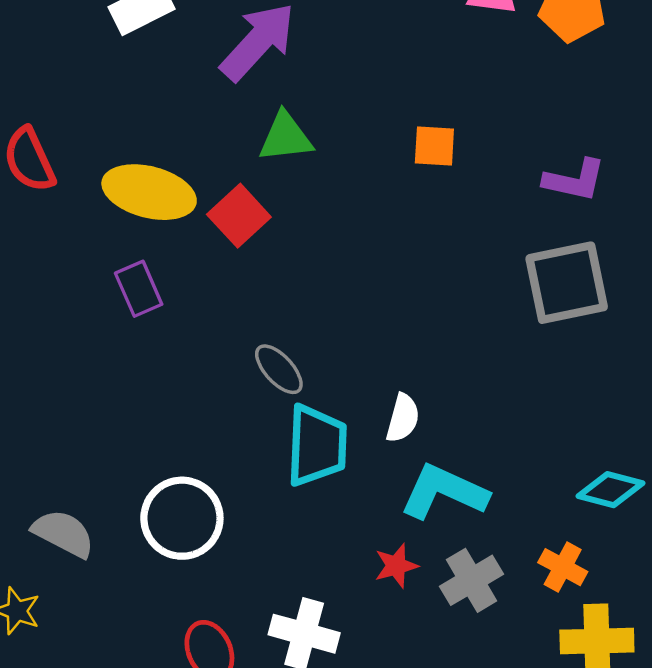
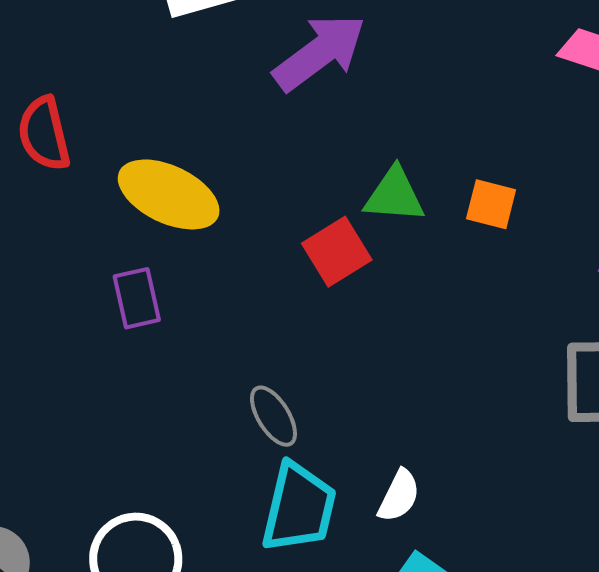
green triangle: (285, 137) -> (394, 195), moved
red square: (239, 216) -> (337, 252), moved

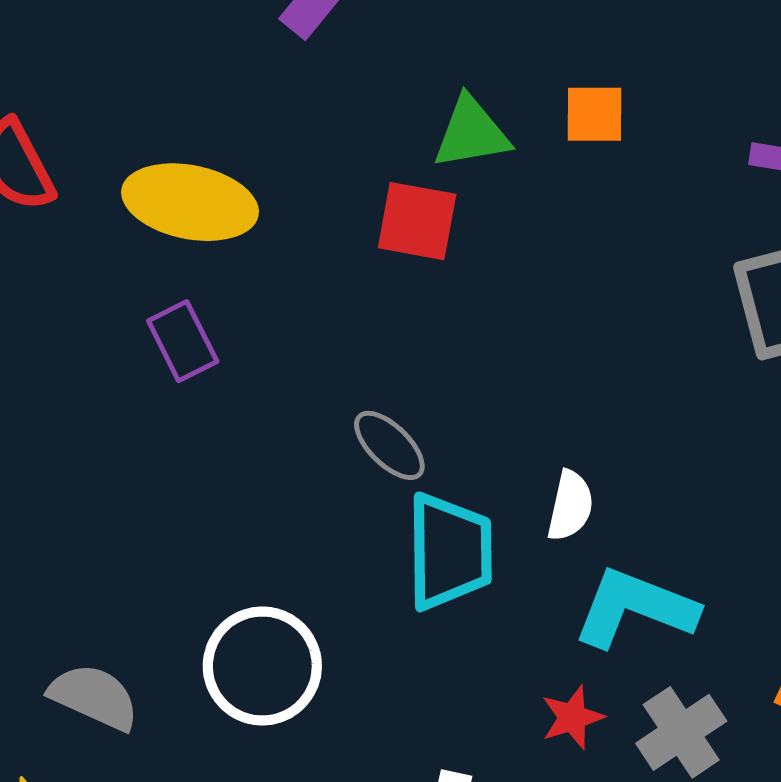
red square: (337, 252) -> (417, 221), turned -34

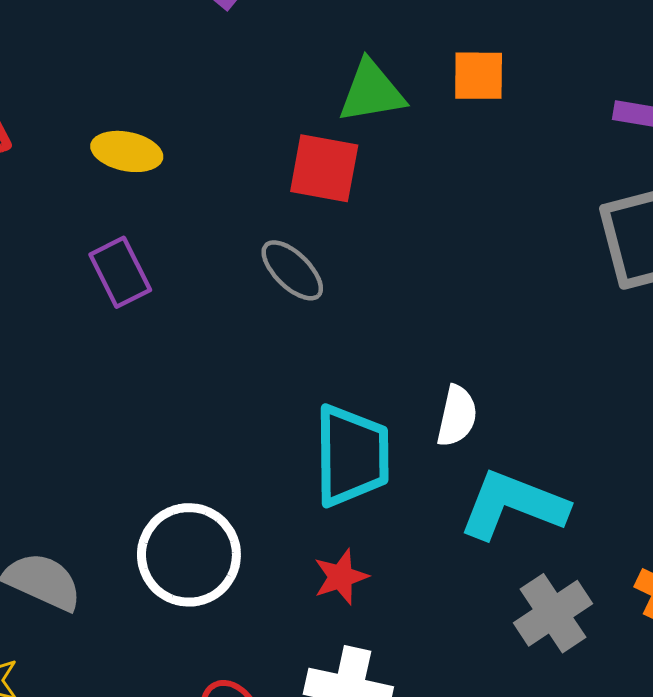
yellow ellipse: (190, 202) -> (127, 151), size x0.6
gray ellipse: (389, 445) -> (292, 270), moved
red star: (572, 717) -> (341, 577), moved

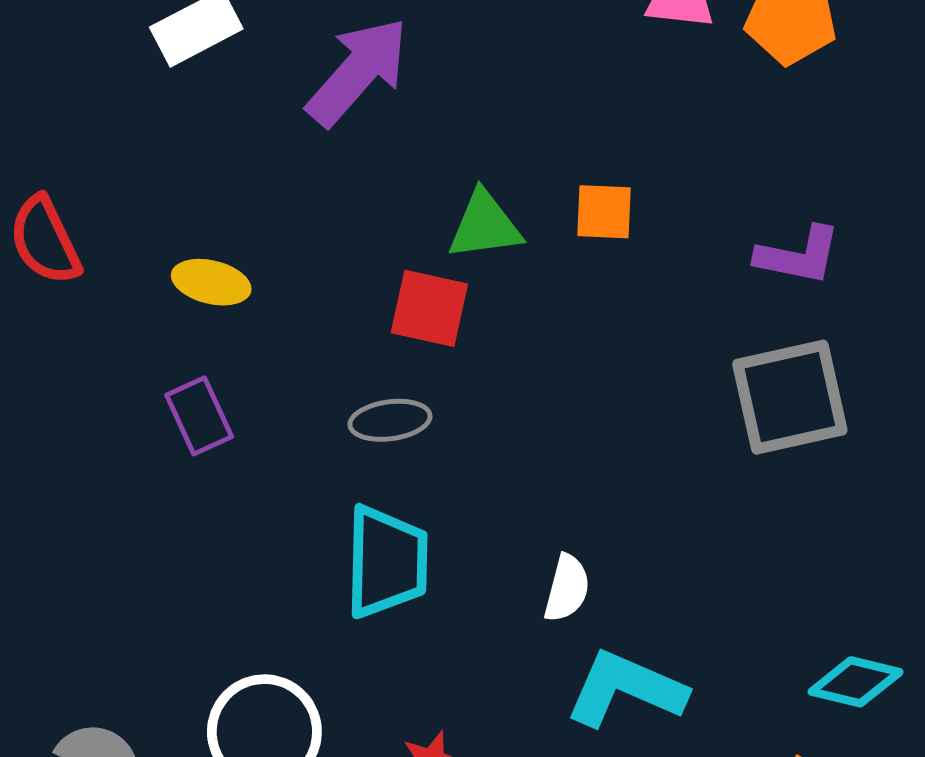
gray ellipse: (292, 270) -> (390, 420), turned -54
cyan trapezoid: (352, 456) -> (387, 562), moved

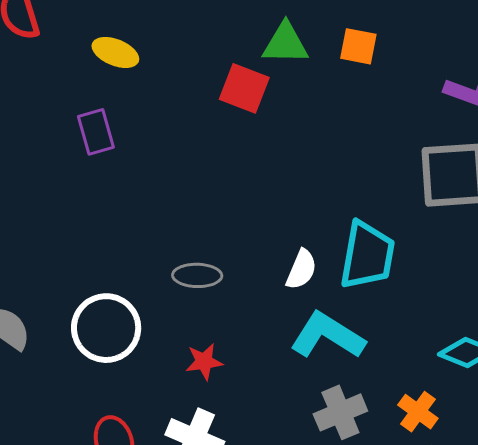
gray ellipse: (390, 420) -> (197, 275), moved
cyan trapezoid: (387, 562) -> (367, 255), moved

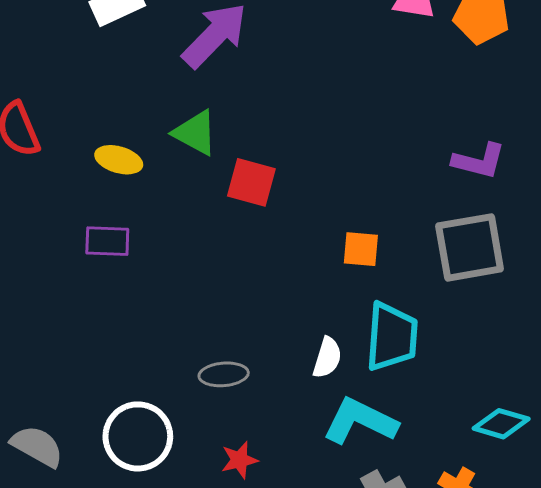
green triangle: (285, 43) -> (195, 133), moved, turned 33
orange square: (358, 46) -> (361, 249), moved
purple rectangle: (96, 132) -> (107, 241), turned -66

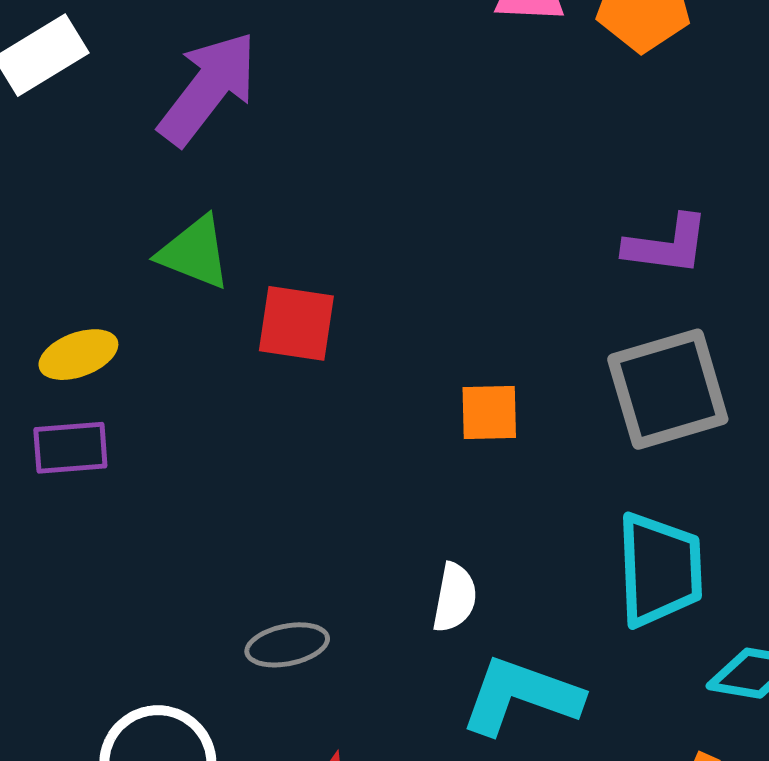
yellow ellipse: (119, 160) -> (78, 355), moved, turned -30
cyan trapezoid: (392, 337) -> (660, 570), moved

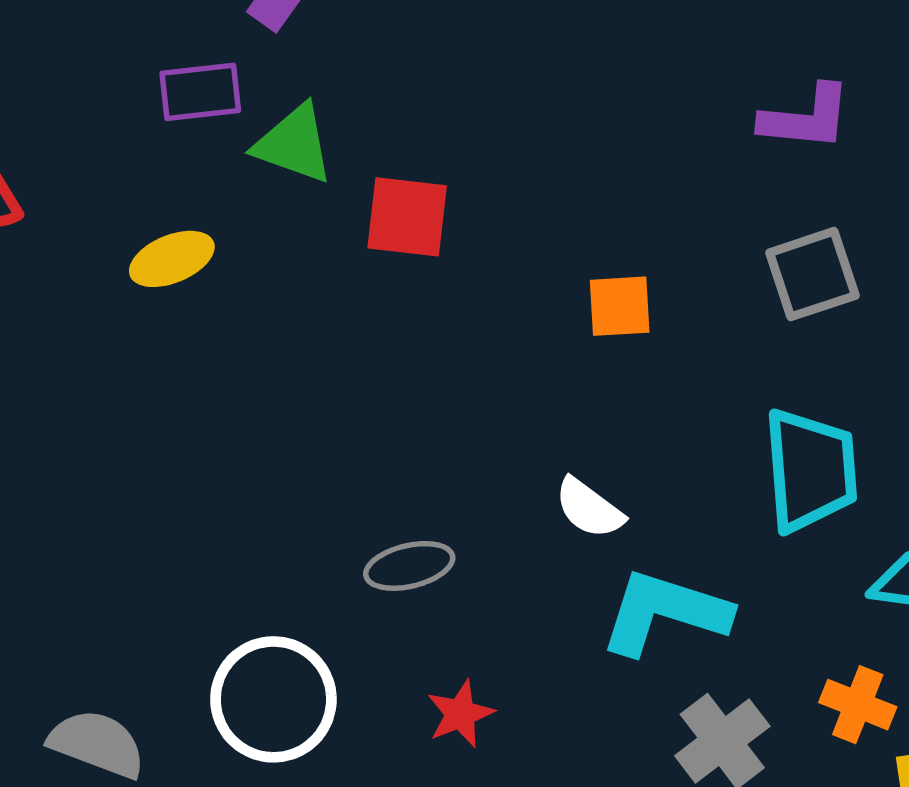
gray square: (668, 389) -> (812, 274), size x0.7
purple rectangle: (70, 448) -> (200, 92), moved
white semicircle: (455, 598) -> (589, 508), turned 118

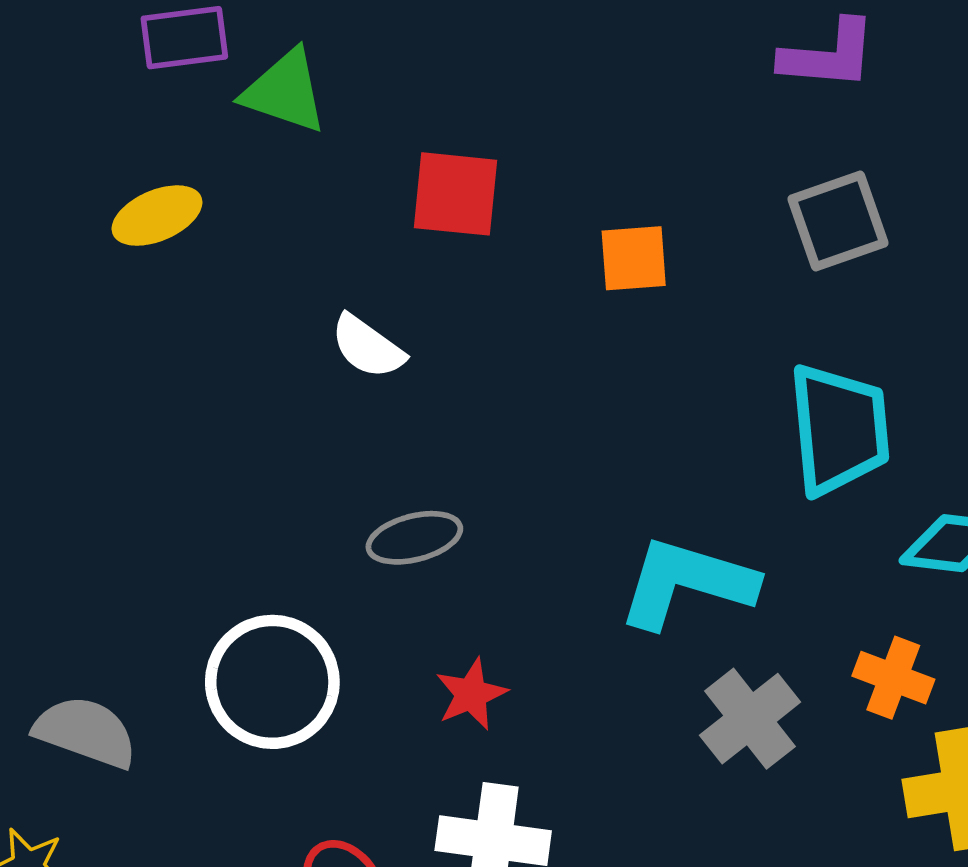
red square: (407, 217) -> (456, 194), moved
white semicircle: (589, 508) -> (368, 347), moved

